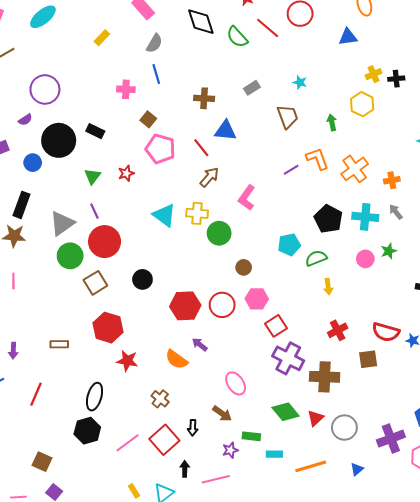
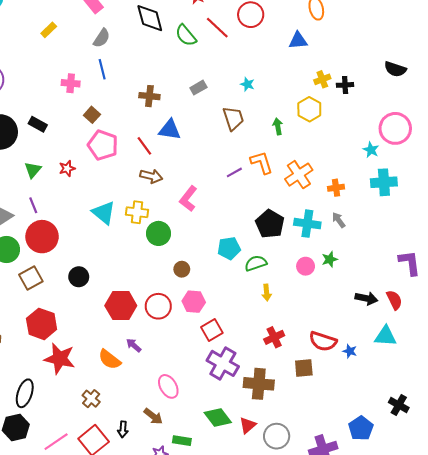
brown arrow: (209, 177) -> (151, 176), turned 60
red star: (127, 361) -> (60, 359), size x1.4

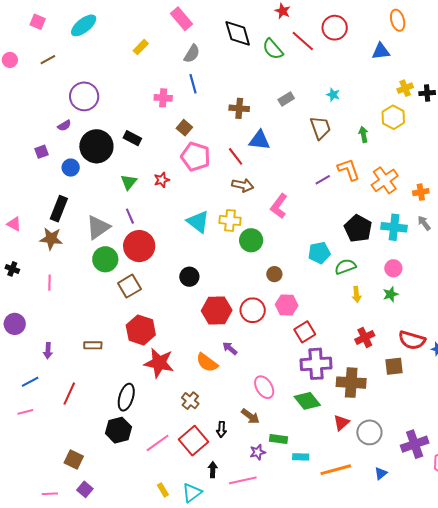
green star: (330, 259) -> (391, 294), moved
black circle: (79, 277) -> (189, 277), moved
purple cross: (223, 363) -> (316, 364), turned -32
green diamond: (218, 417) -> (307, 401), moved

